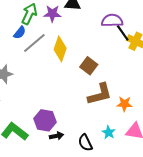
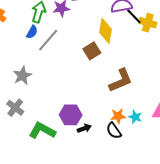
yellow diamond: (60, 49) -> (105, 31), moved
brown square: (89, 66) -> (92, 51), moved, turned 30
orange star: (124, 104) -> (118, 116), moved

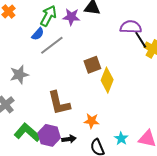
yellow diamond: (105, 31) -> (107, 80), moved
brown L-shape: (121, 80) -> (59, 103), moved, turned 88
purple hexagon: (71, 115) -> (49, 135), moved
orange star: (118, 116) -> (92, 121), moved

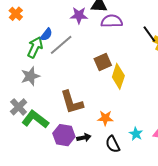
green arrow: (48, 16) -> (35, 47), moved
purple semicircle: (131, 27) -> (112, 21), moved
green L-shape: (27, 132) -> (35, 119), moved

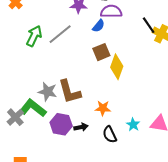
blue semicircle: (46, 35) -> (99, 26), moved
gray star: (30, 76) -> (48, 92), moved, turned 30
gray cross: (19, 107) -> (15, 117), moved

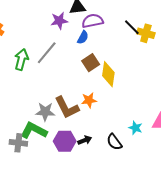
orange star: (103, 108) -> (89, 100), moved
gray cross: (15, 117) -> (18, 143), turned -30

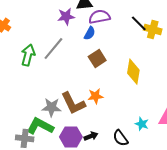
yellow diamond: (108, 74) -> (133, 72), moved

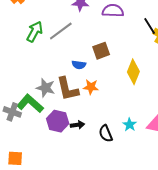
blue semicircle: (90, 33) -> (79, 65), moved, turned 56

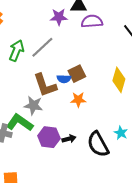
brown square: (101, 51) -> (77, 74), moved
brown L-shape: (68, 89) -> (45, 85), moved
black semicircle: (106, 133) -> (98, 144), size x1.5

